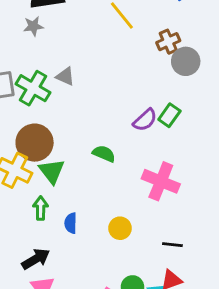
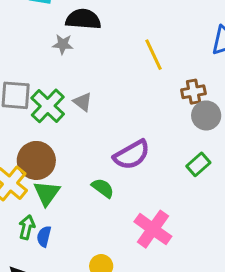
green rectangle: (169, 115) -> (198, 164), moved
purple semicircle: (145, 120) -> (132, 155), moved, size x1.4
blue semicircle: (71, 223) -> (44, 236), moved

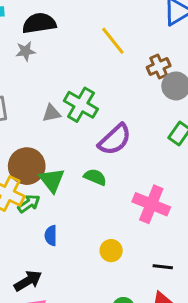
gray triangle: (83, 102) -> (51, 113), moved, turned -36
green cross: (48, 106) -> (81, 105), moved
green triangle: (47, 193) -> (52, 180), moved
green arrow: (27, 227) -> (29, 204), moved, turned 55

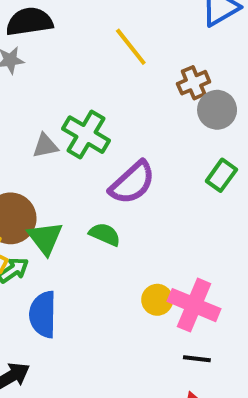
pink cross: (151, 204) -> (194, 305), moved
blue semicircle: (51, 236) -> (43, 314), size x1.6
yellow circle: (111, 251) -> (157, 300), moved

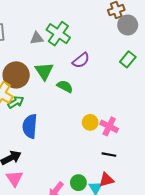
purple semicircle: (132, 183) -> (81, 60), size x0.7
green triangle: (45, 238) -> (44, 71), moved
pink cross: (194, 305) -> (109, 126), size x0.7

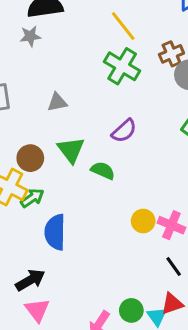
green cross: (58, 34) -> (122, 66), moved
brown circle: (16, 75) -> (30, 158), size x0.7
black line: (109, 155) -> (174, 267), turned 48

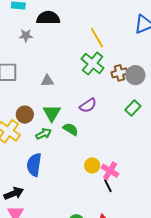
gray star: (30, 36) -> (26, 36), moved
brown cross: (171, 54) -> (119, 73), moved
green arrow: (32, 198) -> (44, 134), moved
black line: (174, 267) -> (108, 186), moved

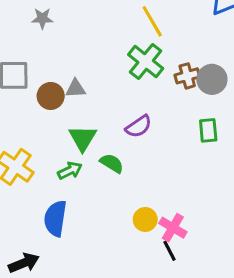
green rectangle: (133, 108) -> (208, 130), turned -49
brown circle: (25, 115) -> (51, 96), moved

